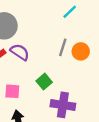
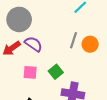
pink square: (12, 91) -> (30, 72), moved

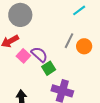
purple semicircle: (33, 44) -> (39, 54), moved
pink square: (30, 72) -> (23, 56), moved, turned 32

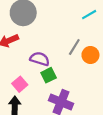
purple semicircle: (39, 54) -> (40, 59), turned -30
pink square: (23, 56) -> (20, 84), moved

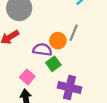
orange circle: (90, 55) -> (58, 41), moved

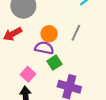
orange circle: (58, 41) -> (49, 34), moved

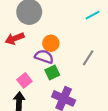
gray line: (76, 33) -> (88, 58), moved

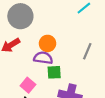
green square: (52, 72) -> (54, 72), turned 32

